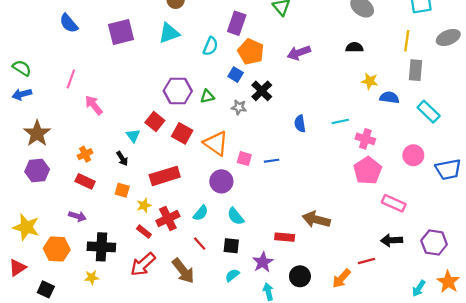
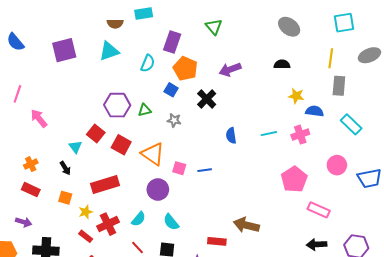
black cross: (262, 91) -> (207, 99), moved
pink cross: (365, 139) -> (300, 135), moved, turned -36

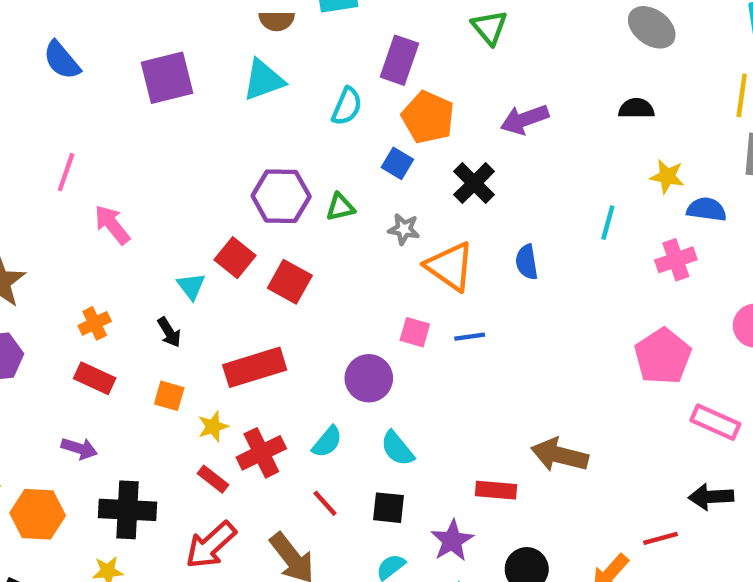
cyan line: (269, 134) -> (608, 223), moved, turned -63
orange triangle: (153, 154) -> (450, 266), moved

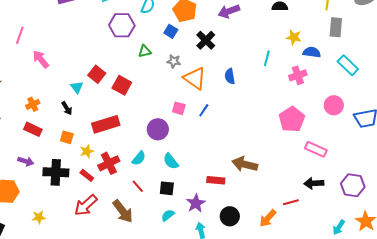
purple hexagon: (281, 196) -> (122, 25), moved
blue line: (470, 337) -> (204, 110), turned -48
black cross: (128, 510) -> (56, 172), moved

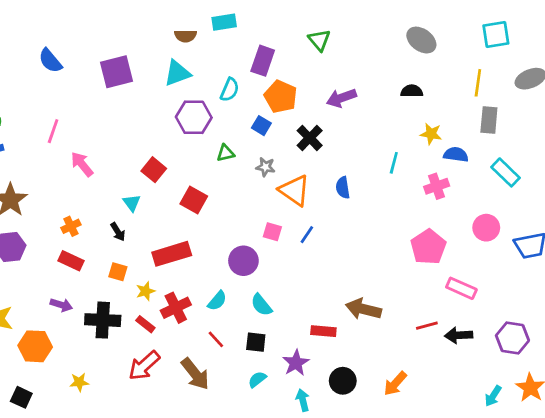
red square: (97, 74) -> (154, 170), moved
red line: (291, 202) -> (427, 326), moved

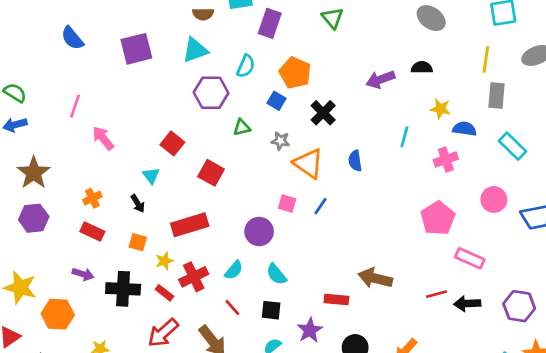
purple rectangle: (263, 61) -> (270, 23), moved
purple arrow: (341, 98) -> (380, 79), moved

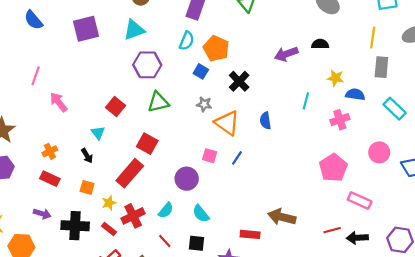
cyan semicircle: (246, 66) -> (187, 41), moved
green triangle: (242, 127) -> (158, 102), moved, size x1.5
red square: (211, 173) -> (147, 144), moved
red rectangle: (190, 225) -> (130, 173), turned -32

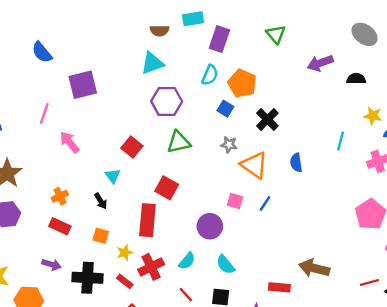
purple square: (86, 29) -> (83, 85), moved
purple arrow: (286, 54) -> (320, 63), moved
red rectangle: (130, 173) -> (147, 220), turned -36

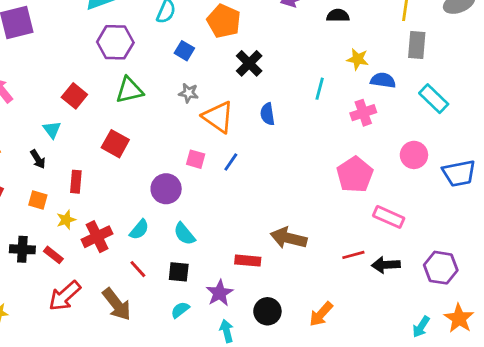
orange pentagon: (242, 83) -> (224, 21), moved
black cross: (267, 119) -> (249, 63), moved
red rectangle: (147, 220) -> (76, 182), moved, size x0.6
black cross: (87, 278) -> (22, 249), size x0.7
red rectangle: (125, 281) -> (53, 255), moved

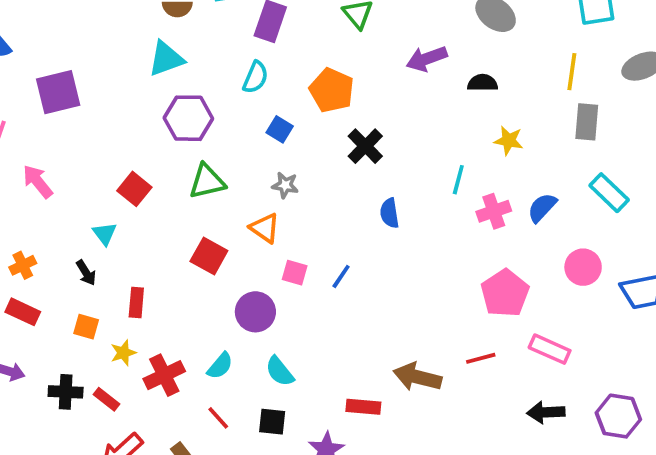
blue semicircle: (383, 80) -> (542, 208), moved, turned -55
pink cross: (363, 113) -> (494, 211), moved
orange triangle: (218, 117) -> (265, 228), moved, size x0.7
red square: (115, 144) -> (209, 256), moved
red line: (353, 255) -> (481, 358), moved

